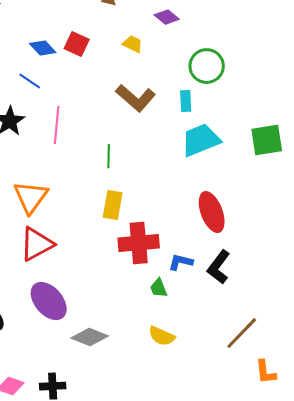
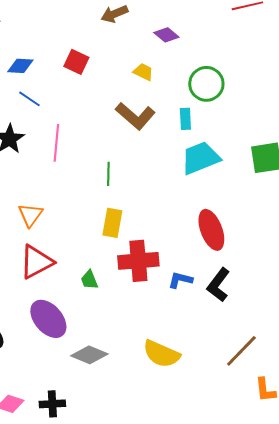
yellow trapezoid: (133, 44) -> (143, 72), moved
blue diamond: (43, 48) -> (20, 66), moved, turned -44
orange triangle: (31, 197) -> (30, 215), size x0.7
green trapezoid: (159, 288) -> (89, 280), moved
yellow semicircle: (162, 336) -> (161, 354), size x1.4

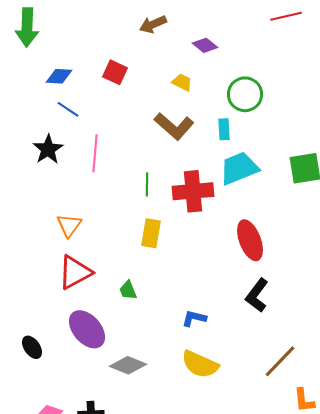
red cross: (138, 261) -> (193, 191), moved
blue L-shape: (180, 280) -> (194, 318), moved

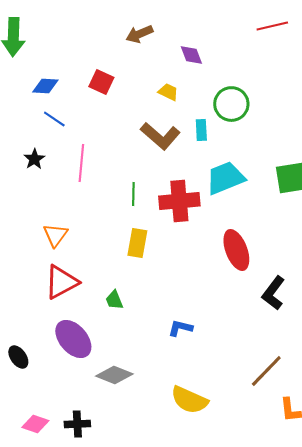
purple diamond: (205, 45) -> (191, 55), turned 30
cyan rectangle: (224, 129) -> (201, 130), moved
black star: (48, 149) -> (34, 159), size x0.7
black L-shape: (257, 295) -> (273, 293), moved
yellow semicircle: (200, 364) -> (189, 400), moved

